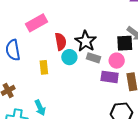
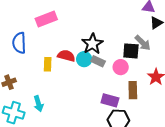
red semicircle: (61, 42) -> (66, 56), moved, turned -72
cyan circle: (69, 57) -> (84, 59), moved
purple rectangle: (110, 77) -> (110, 100), moved

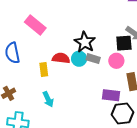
pink rectangle: (46, 19) -> (35, 25), turned 70
cyan arrow: (38, 104) -> (48, 99), moved

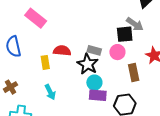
black star: (85, 42) -> (88, 64), moved
cyan circle: (79, 59) -> (94, 83), moved
purple rectangle: (111, 95) -> (98, 95), moved

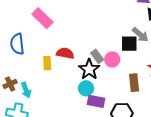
gray rectangle: (94, 50) -> (97, 56), turned 32
pink circle: (117, 52) -> (112, 59), moved
cyan circle: (94, 83) -> (86, 88), moved
cyan arrow: (50, 92) -> (26, 90), moved

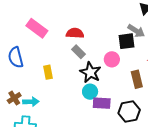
red semicircle: (65, 53) -> (75, 33), moved
gray rectangle: (97, 56) -> (79, 52), moved
cyan arrow: (26, 90) -> (31, 102), turned -63

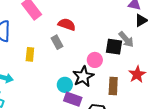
gray rectangle: (79, 52) -> (57, 42), moved
black star: (90, 72) -> (83, 76), moved

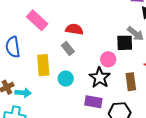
yellow rectangle: (30, 54) -> (43, 65), size x1.5
cyan circle: (65, 85) -> (66, 79), moved

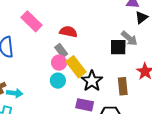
pink circle: (108, 59) -> (59, 63), moved
yellow rectangle: (43, 65) -> (76, 67), moved, turned -35

